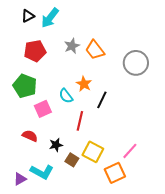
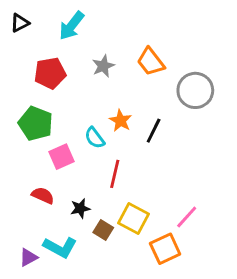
black triangle: (28, 16) -> (20, 23), moved
orange trapezoid: (95, 50) -> (151, 62), moved
black line: (102, 100) -> (154, 131), moved

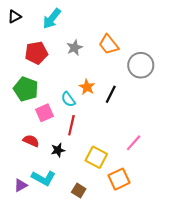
red line: (115, 174) -> (71, 125), moved
pink line: (187, 217) -> (134, 143), moved
brown square: (103, 230) -> (79, 190), moved

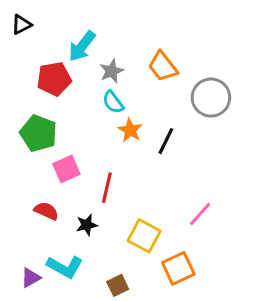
cyan arrow: (52, 19) -> (82, 46), moved
cyan semicircle: (68, 99) -> (113, 102), moved
brown square: (79, 190) -> (118, 285), turned 32

